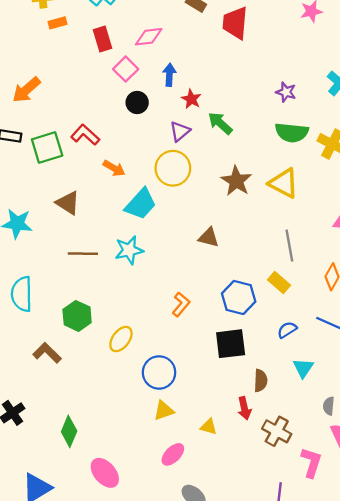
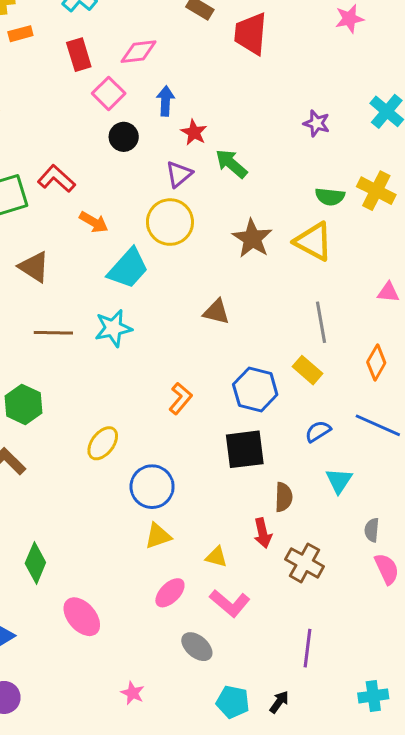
green semicircle: (292, 132) -> (330, 197), moved, size x0.7
green hexagon: (77, 316) -> (23, 404), moved
pink L-shape: (311, 462) -> (230, 603), moved, turned 112

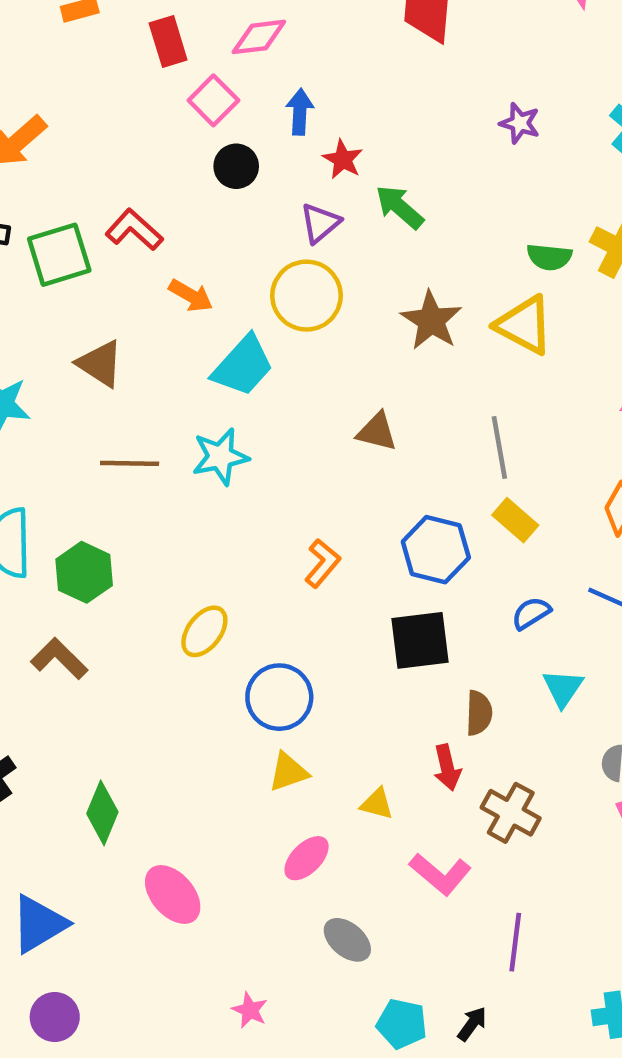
purple star: (316, 123) -> (520, 123), moved
gray line: (321, 322) -> (499, 448), moved
pink L-shape: (230, 603) -> (440, 874), moved

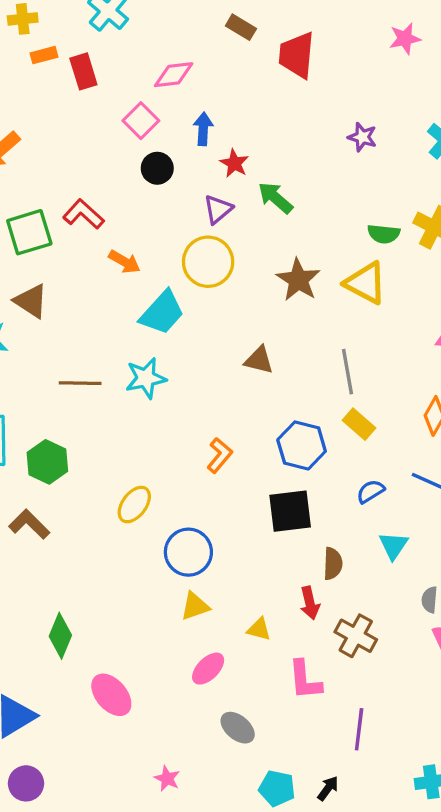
red rectangle: (168, 41) -> (83, 71), moved
brown triangle: (100, 364) -> (31, 301), moved
pink L-shape: (440, 874) -> (305, 680), turned 45

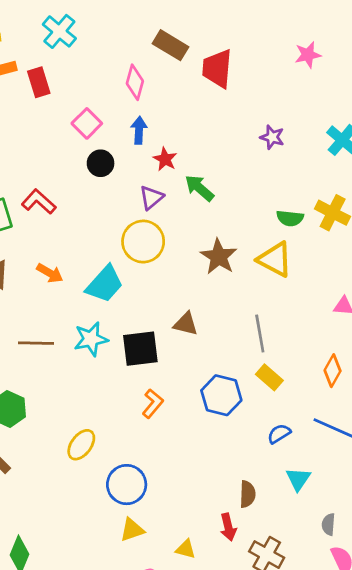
brown rectangle: (241, 27) -> (171, 45), size x1.4
pink diamond: (174, 75) -> (135, 82), moved, turned -68
orange arrow: (124, 262) -> (50, 273), moved
black square: (290, 511) -> (140, 349), moved

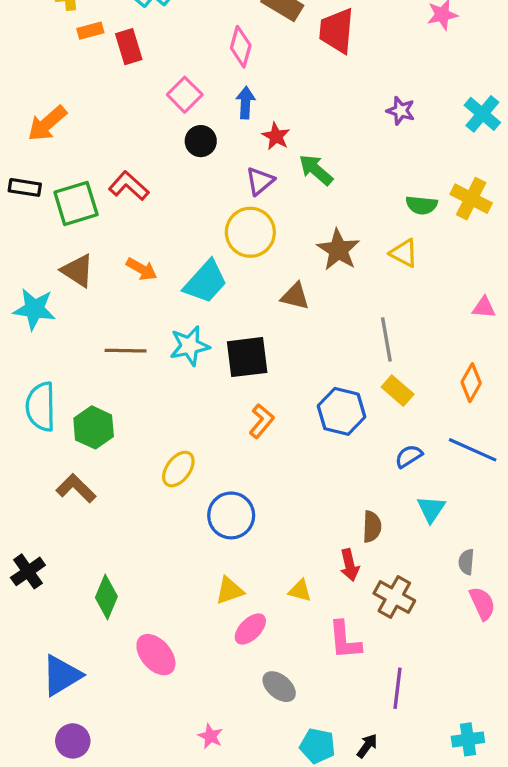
yellow triangle: (275, 259) -> (404, 253), size x0.7
brown triangle: (186, 324) -> (295, 296), moved
yellow triangle: (132, 530) -> (230, 591), moved

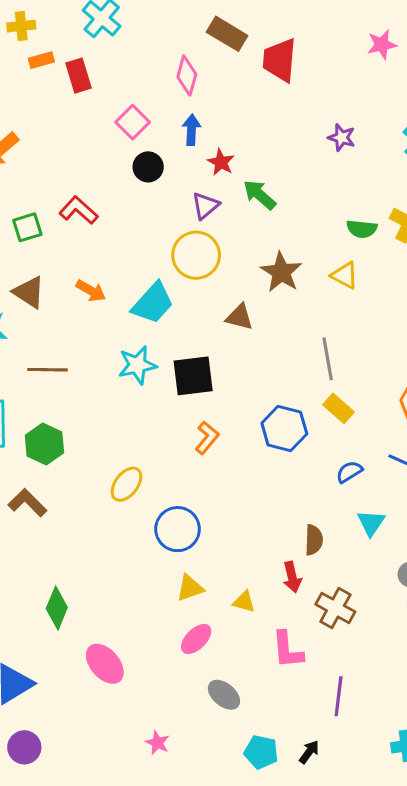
green square: (76, 203) -> (27, 227), size x0.7
brown line: (126, 351) -> (48, 370), moved
yellow triangle: (230, 591) -> (190, 588), moved

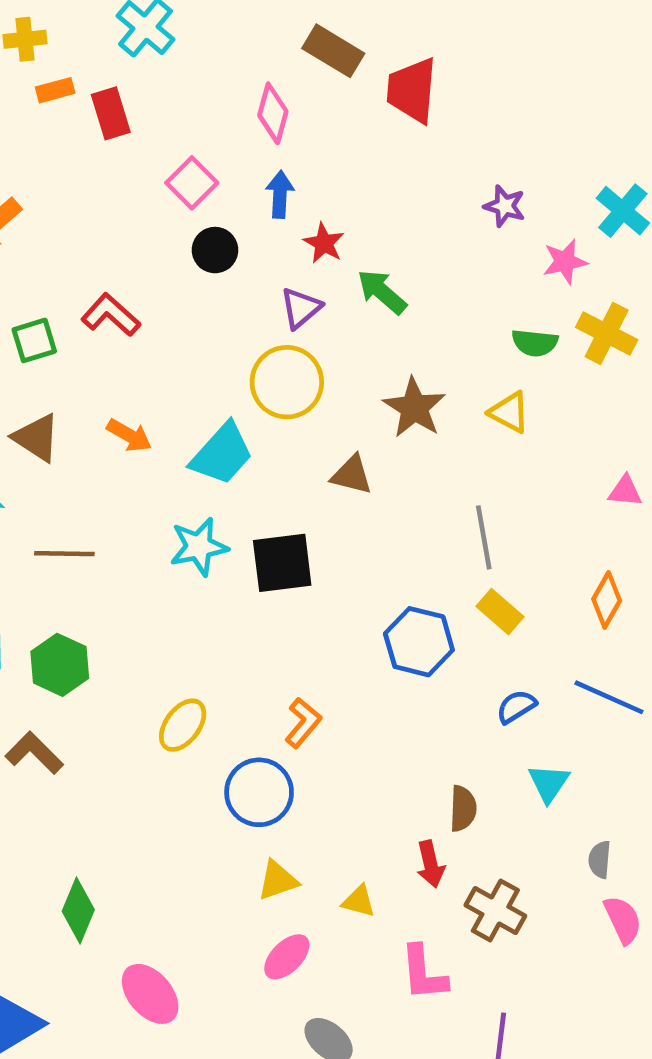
pink star: (382, 45) -> (565, 262), moved
orange L-shape: (207, 438) -> (303, 723), moved

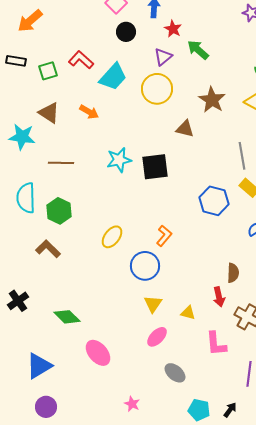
cyan trapezoid: (222, 454) -> (113, 77), moved
yellow triangle: (278, 880) -> (153, 304), turned -36
green diamond: (78, 910) -> (67, 317), turned -68

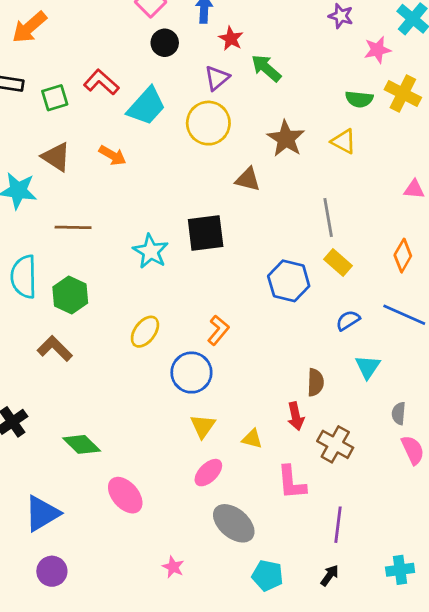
cyan star: (119, 160) -> (151, 251), moved, turned -30
gray ellipse: (175, 373) -> (234, 523), size x1.4
black arrow: (230, 410) -> (330, 575), moved

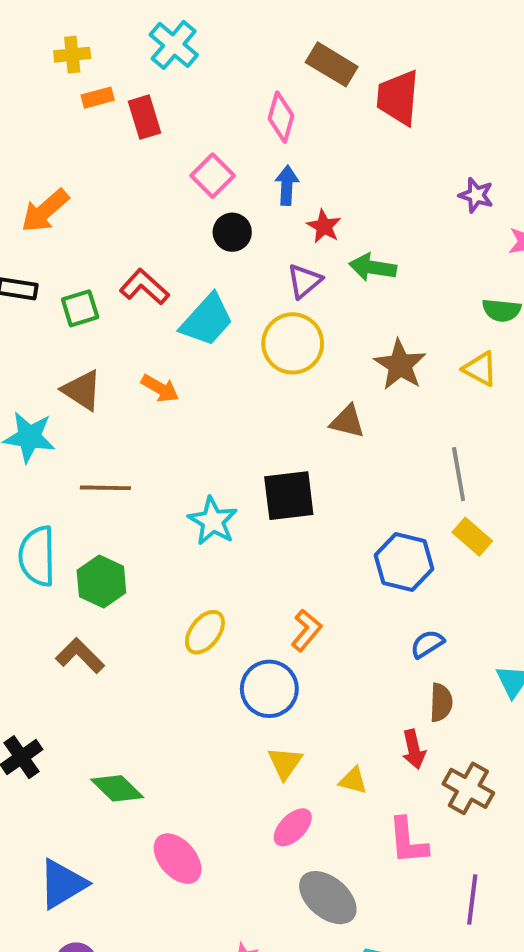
green arrow: (266, 68) -> (373, 267), turned -32
blue semicircle: (348, 320) -> (427, 644), moved

